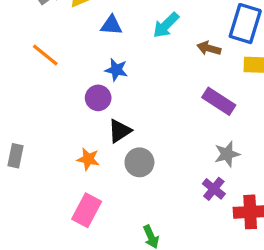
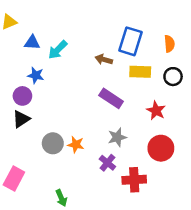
cyan arrow: (166, 25) -> (58, 50), moved
black triangle: (120, 131) -> (21, 119), moved
orange star: (88, 159) -> (76, 145), moved

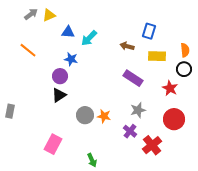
blue rectangle: (131, 41) -> (149, 31), size x0.7
orange semicircle: (169, 44) -> (185, 50), moved
black circle: (173, 77) -> (184, 69), moved
red cross: (134, 180) -> (152, 145), turned -36

